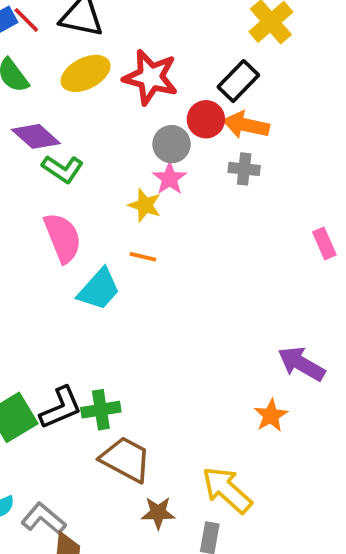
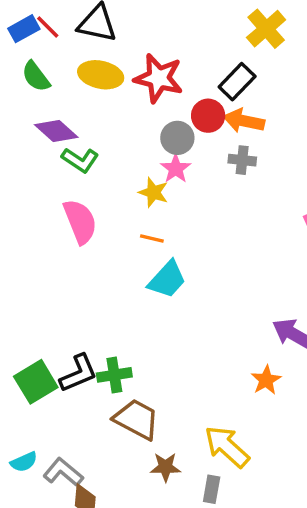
yellow ellipse: (86, 73) -> (101, 75), turned 39
cyan trapezoid: (99, 289) -> (167, 279), moved

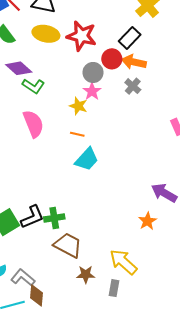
gray cross: (242, 160) -> (133, 86), turned 35

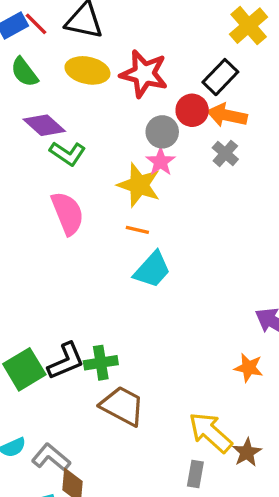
yellow star: (78, 106) -> (139, 185), size x1.5
orange star: (147, 221) -> (249, 368), turned -30
brown star: (86, 274) -> (247, 452), moved, turned -30

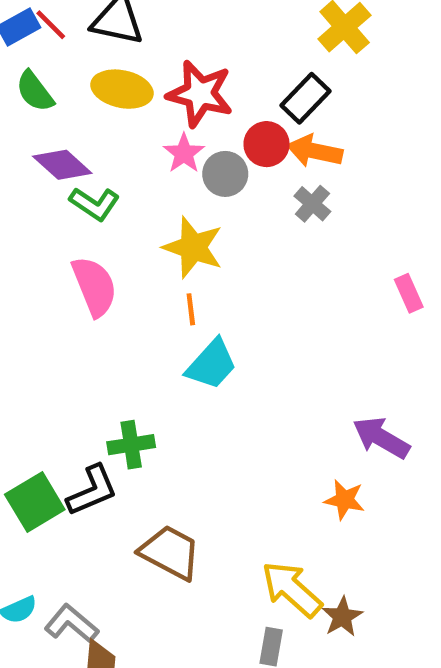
pink star: (161, 162) -> (184, 153), moved
orange line: (137, 230) -> (191, 309), turned 70
green cross: (101, 363) -> (131, 445), moved

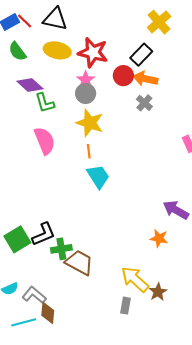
gray circle: (225, 174) -> (86, 93), moved
green L-shape: (94, 204) -> (45, 103), turned 40
cyan trapezoid: (211, 364) -> (98, 176), turned -75
green cross: (131, 445) -> (61, 249), moved

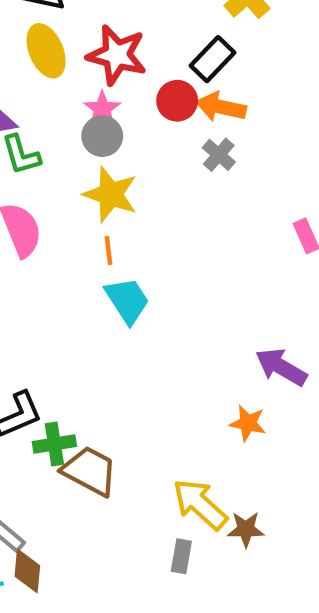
yellow ellipse: (57, 50) -> (46, 51), turned 55
brown star: (158, 292) -> (246, 529), turned 30

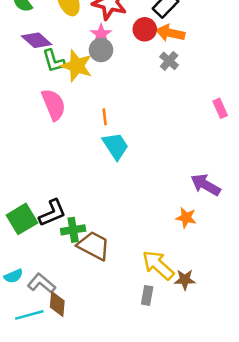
yellow star: (111, 194) -> (77, 66), moved

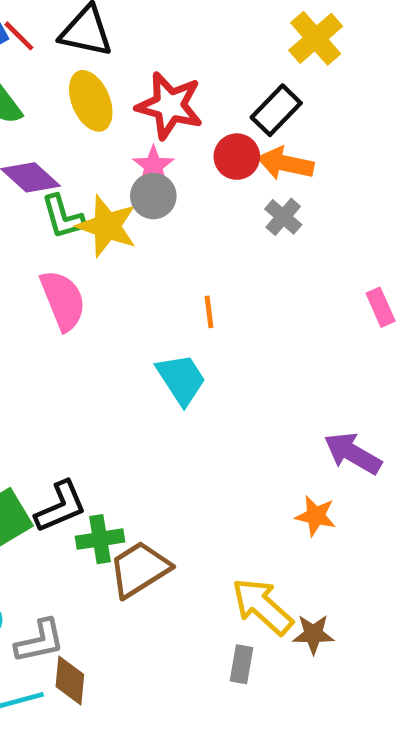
orange line: (105, 117) -> (209, 312), moved
brown trapezoid: (94, 246) -> (139, 569), turned -60
gray L-shape: (41, 283) -> (40, 641), turned 128

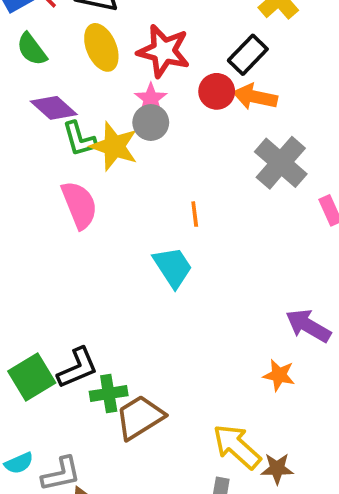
gray cross: (283, 217) -> (281, 163), moved, size x1.8

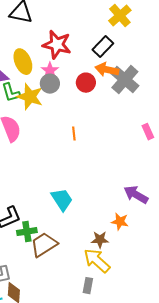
yellow ellipse: (101, 47) -> (23, 62), moved
red circle: (217, 91) -> (86, 83), moved
gray cross: (281, 163) -> (125, 80), moved
cyan trapezoid: (173, 267) -> (62, 200), moved
brown star: (277, 469) -> (100, 240), moved

